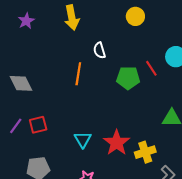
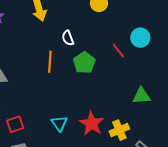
green pentagon: (128, 78) -> (84, 63), moved, turned -30
red square: (38, 125) -> (15, 124), moved

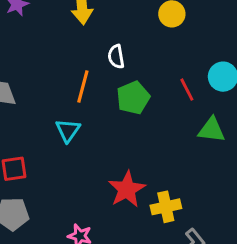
green triangle: (142, 96) -> (212, 130), moved
cyan triangle: (59, 123) -> (68, 130), moved

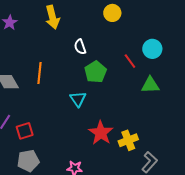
orange line: (83, 87) -> (39, 73), moved
cyan triangle: (68, 130) -> (78, 99), moved

